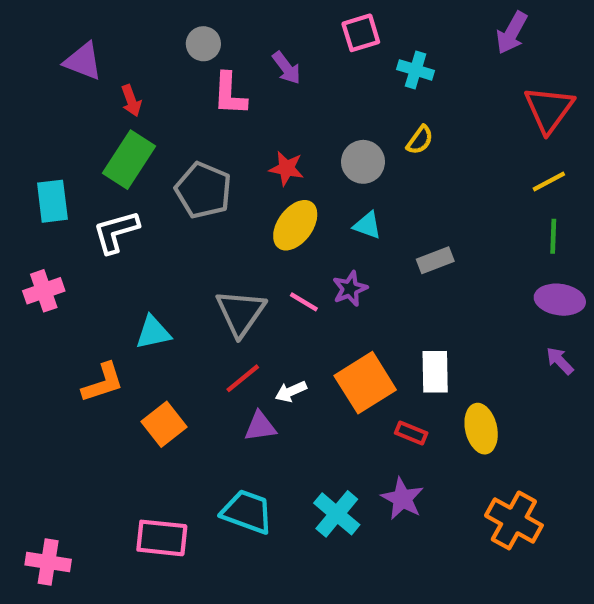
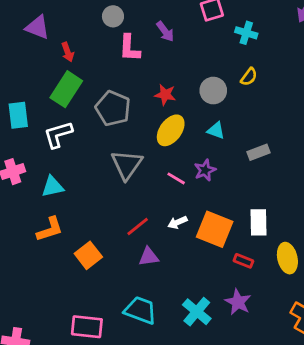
gray triangle: (241, 313) -> (127, 165), moved
cyan triangle: (153, 332) -> (53, 187), moved
orange square: (365, 383) -> (215, 229), turned -36
white arrow: (291, 391) -> (178, 222), moved

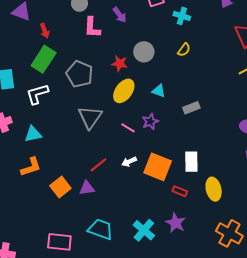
gray circle: (213, 91) -> (144, 52), moved
purple triangle: (149, 257) -> (87, 188), moved

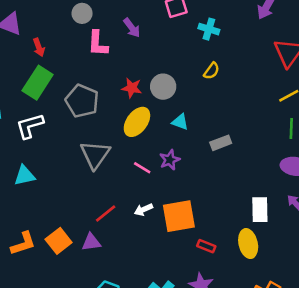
gray circle: (144, 52) -> (163, 87), moved
white rectangle: (191, 162) -> (260, 210), moved
orange L-shape: (31, 167) -> (23, 244), moved
orange square: (158, 167) -> (179, 216), turned -32

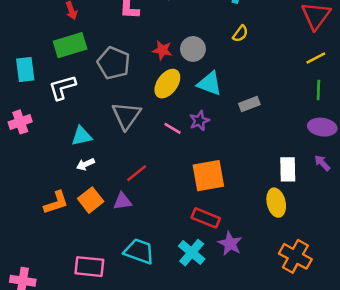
green rectangle: (38, 83) -> (70, 45), turned 40
cyan triangle: (180, 122) -> (210, 84), size x1.5
cyan triangle: (25, 176) -> (82, 136), moved
white arrow: (144, 210) -> (85, 164), moved
red rectangle: (206, 246) -> (206, 218), moved, size x1.5

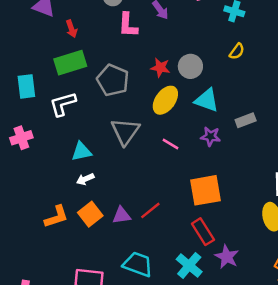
purple star: (199, 121) -> (210, 137), moved, turned 30
red line: (137, 173) -> (150, 210), moved
red rectangle: (206, 218) -> (203, 232), turned 36

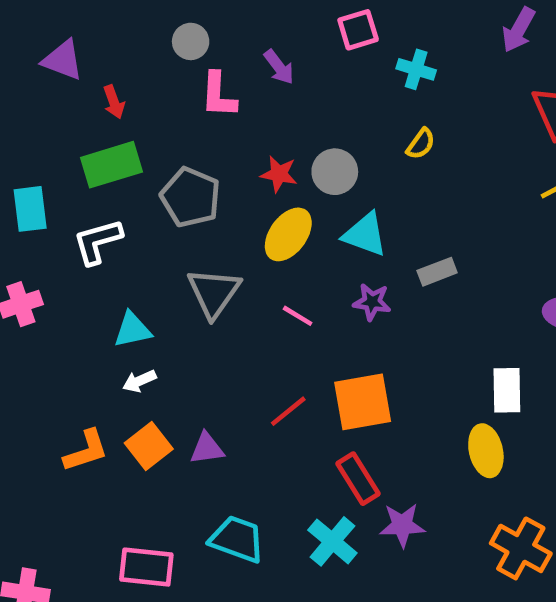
red line: (150, 210) -> (288, 411), moved
purple star: (227, 257) -> (402, 525), turned -30

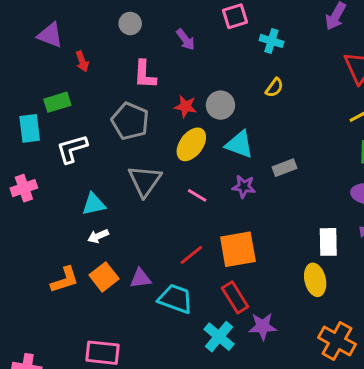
pink L-shape: (218, 95) -> (145, 74), moved
green rectangle: (112, 165) -> (57, 102), moved, size x0.7
cyan trapezoid: (237, 539) -> (175, 299), moved

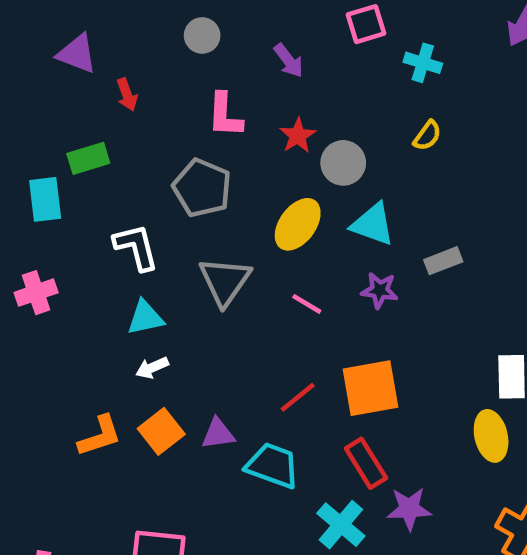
red star: (186, 107) -> (298, 136), moved, turned 30
white L-shape: (72, 149) -> (136, 247), moved, turned 92

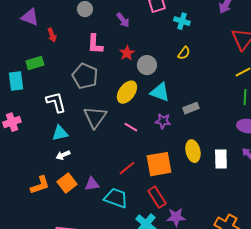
yellow ellipse: (491, 436) -> (193, 151), moved

